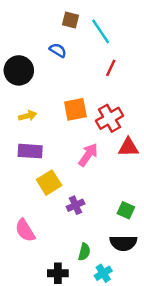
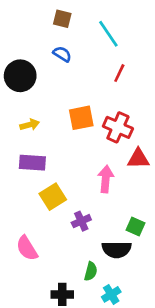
brown square: (70, 20) -> (62, 19), moved
red cross: (110, 118) -> (118, 127), turned -36
pink arrow: (88, 155) -> (106, 179), moved, turned -30
black semicircle: (123, 243) -> (117, 250), moved

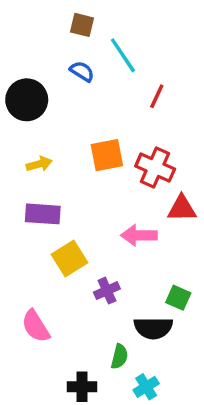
cyan line: (108, 34) -> (123, 55), moved
pink arrow: (106, 179) -> (139, 235), turned -95

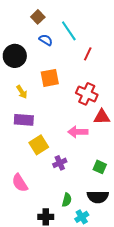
brown square: (82, 25) -> (38, 17), moved, turned 32
orange square: (107, 155) -> (50, 78), moved
yellow arrow: (39, 164) -> (22, 92), turned 72
black semicircle: (153, 328) -> (98, 197), moved

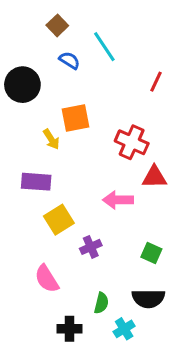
red line: (88, 54) -> (156, 82), moved
yellow arrow: (22, 92) -> (51, 139), moved
pink semicircle: (20, 183) -> (47, 279), moved

